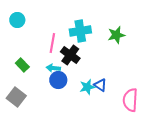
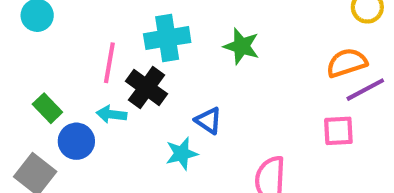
green star: (116, 35) -> (241, 46), turned 30
blue circle: (58, 80) -> (76, 141), moved
blue triangle: (100, 85) -> (208, 121), moved

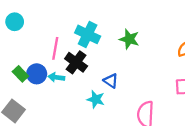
cyan cross: (167, 38) -> (88, 34), turned 35
blue circle: (76, 141) -> (37, 74), moved
cyan star: (182, 154) -> (96, 99), turned 30

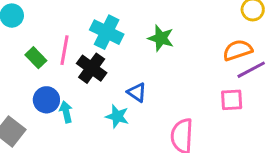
green rectangle: (20, 74) -> (36, 58), moved
blue circle: (37, 74) -> (46, 100), moved
cyan arrow: (56, 77) -> (66, 112), moved, turned 70

